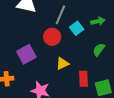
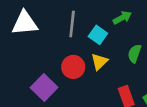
red circle: (52, 37) -> (73, 67), moved
yellow triangle: (62, 64) -> (99, 62), moved

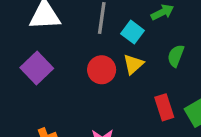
purple square: (44, 88) -> (37, 68), moved

